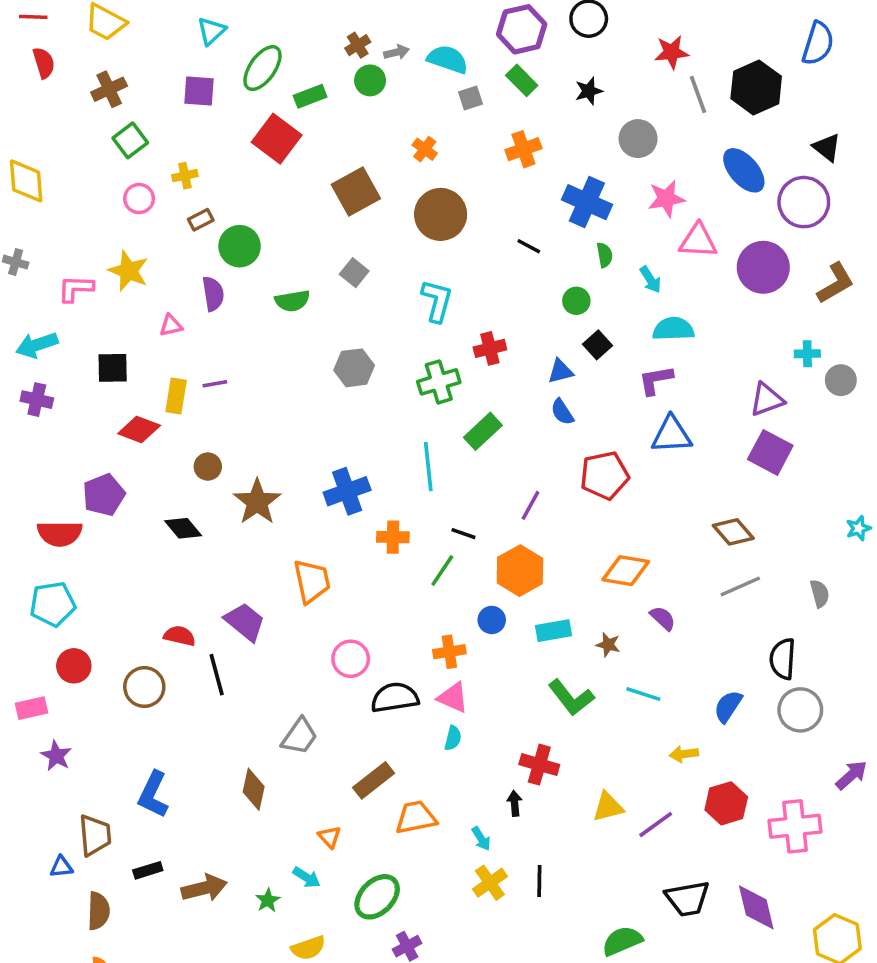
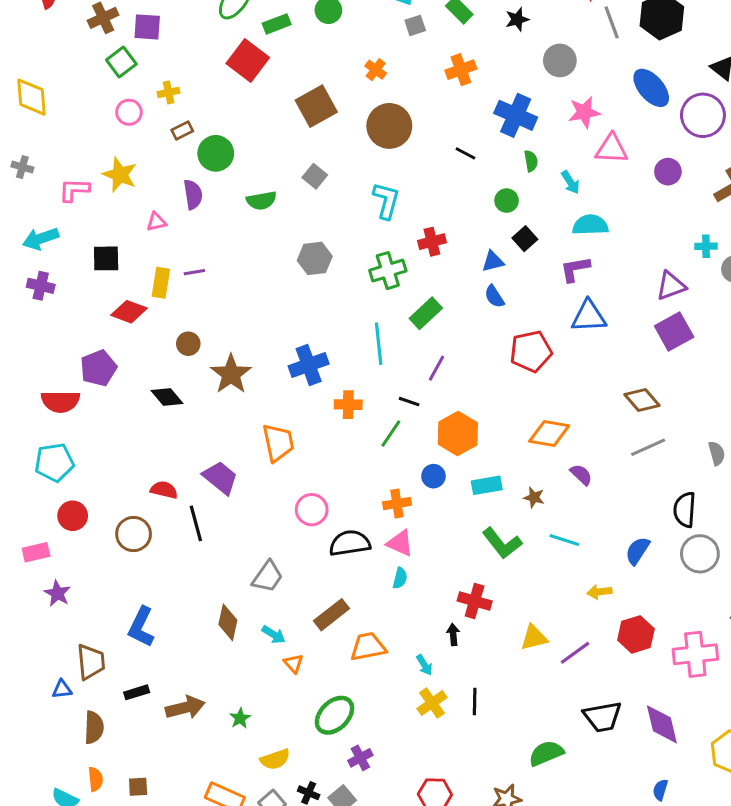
purple square: (199, 91) -> (147, 27), moved
purple circle: (763, 267) -> (668, 172), size x0.6
purple square: (770, 452) -> (674, 331), turned 33
purple line: (530, 505) -> (437, 368), moved
cyan arrow: (307, 877) -> (274, 634), moved

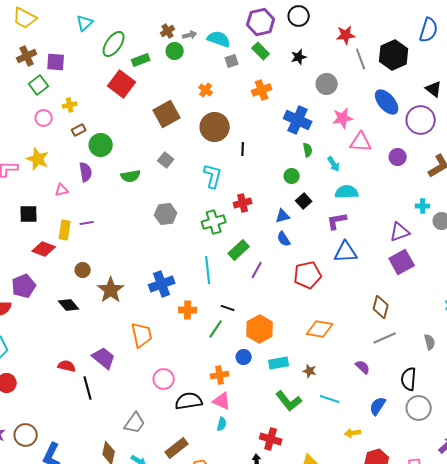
black line: (465, 153) -> (243, 149), moved, turned 64
purple line: (437, 368) -> (257, 270), moved
brown diamond: (642, 400) -> (381, 307), turned 55
purple semicircle: (581, 475) -> (363, 367), moved
brown circle: (134, 534) -> (26, 435), moved

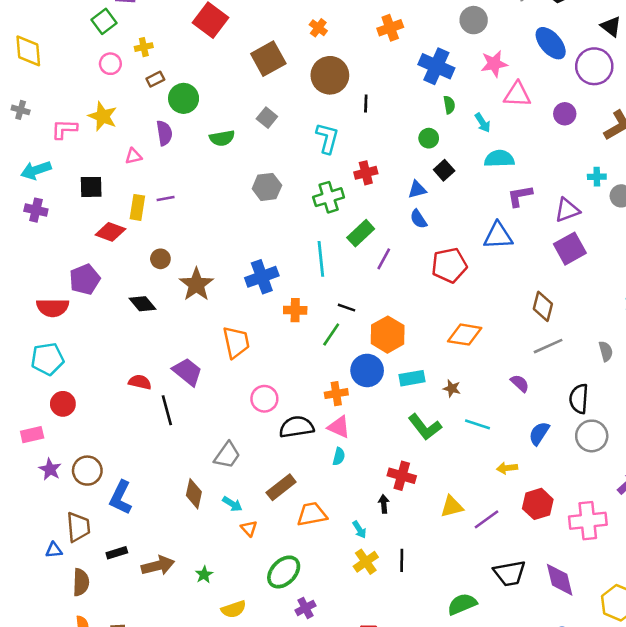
purple L-shape: (337, 221) -> (520, 196), moved
blue circle: (244, 357) -> (367, 370), size x1.6

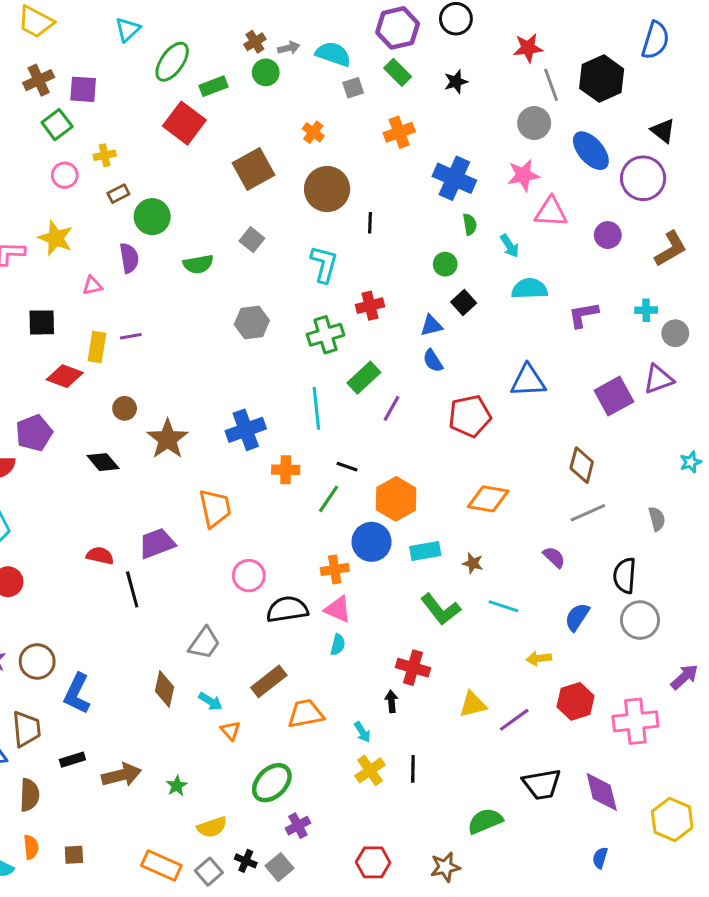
gray circle: (474, 20) -> (534, 123), moved
purple L-shape: (520, 196) -> (583, 315), moved
purple triangle: (567, 210) -> (658, 379), moved
purple trapezoid: (187, 372) -> (157, 543), turned -60

